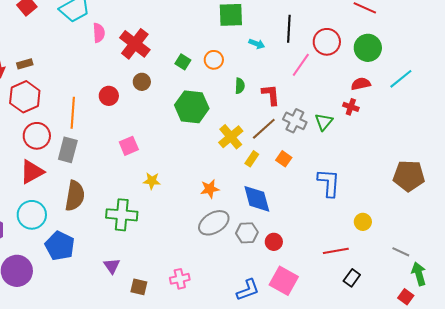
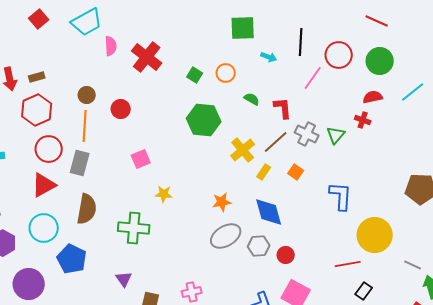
brown circle: (142, 82) -> (87, 95), moved
green semicircle: (240, 86) -> (252, 99), turned -63
yellow circle: (363, 222) -> (375, 235), size x2.0

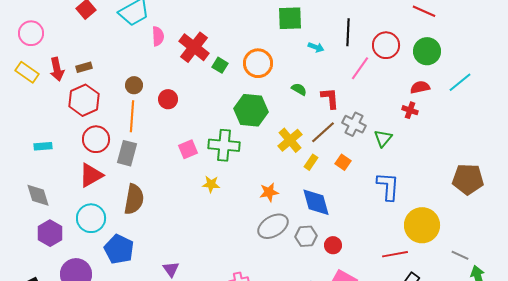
orange circle: (226, 73) -> (258, 63), moved, size x1.5
green square: (195, 75) -> (220, 65), moved
green triangle: (336, 135) -> (383, 138), moved
green cross: (134, 228) -> (224, 145), moved

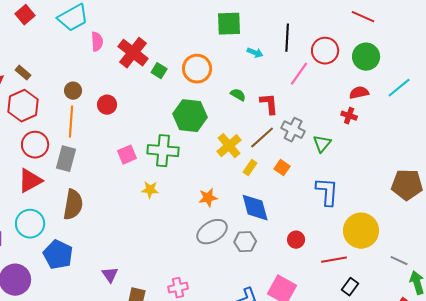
brown rectangle: (84, 67) -> (23, 73), turned 56
red circle: (333, 245) -> (296, 240), moved

